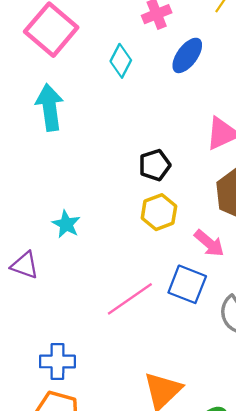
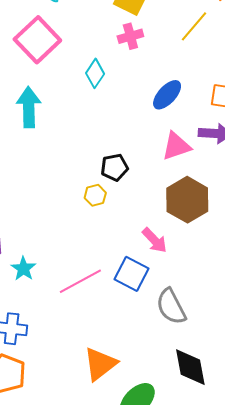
blue ellipse: (187, 55) -> (167, 95), moved
yellow hexagon: (159, 212) -> (95, 195), moved, size x0.7
cyan star: (66, 224) -> (23, 269), moved

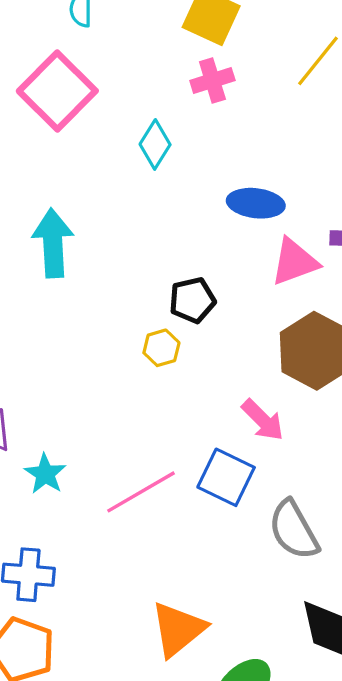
blue ellipse: (167, 95) -> (256, 203), moved, turned 56
cyan arrow: (29, 107) -> (53, 243), moved

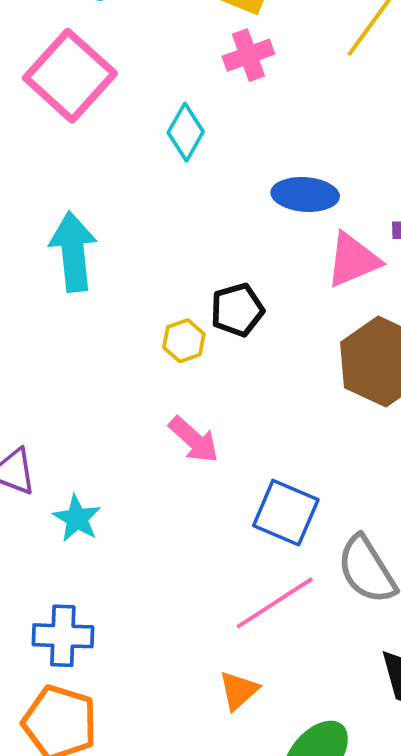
yellow hexagon: (161, 348) -> (184, 341), moved
pink arrow: (263, 420) -> (194, 440), moved
pink line: (141, 492) -> (275, 603), moved
orange triangle: (178, 629) -> (239, 691), size x0.6

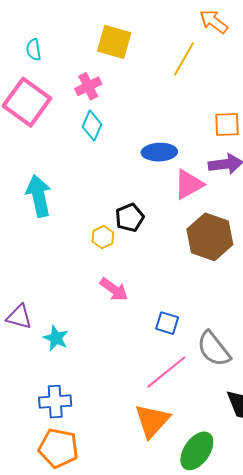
pink cross: (248, 55) -> (88, 86), moved
blue square: (286, 513) -> (167, 323), size x0.7
orange triangle: (239, 691) -> (152, 421), size x1.6

